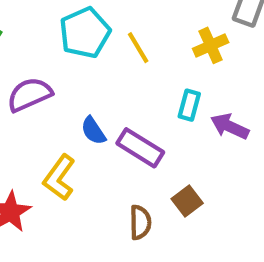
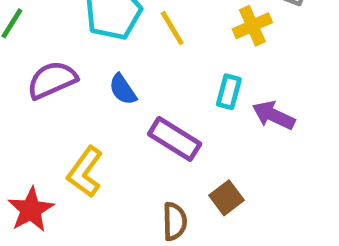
blue semicircle: (93, 131) -> (123, 89), moved

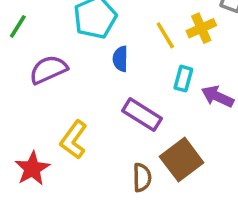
yellow line: (172, 28) -> (165, 35), moved
blue semicircle: (123, 89) -> (120, 59), moved, turned 35
brown square: (226, 198) -> (182, 160), size x1.6

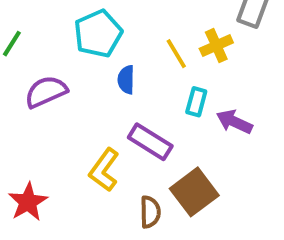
yellow L-shape: (74, 140) -> (104, 170), moved

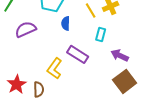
purple arrow: (234, 122) -> (120, 55), moved
brown square: (194, 192) -> (125, 81), moved
brown semicircle: (150, 212) -> (39, 89), moved

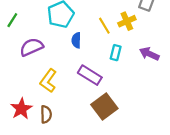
purple arrow: (120, 55) -> (149, 54), moved
yellow L-shape: (55, 68) -> (48, 81), moved
brown square: (125, 81) -> (104, 107), moved

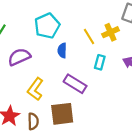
brown square: (104, 107) -> (62, 114), moved, turned 30

